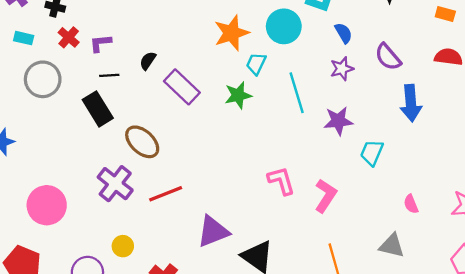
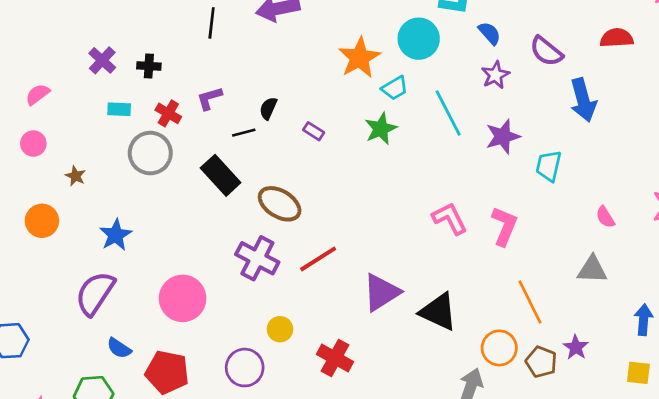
red cross: (69, 37) -> (168, 113), moved
cyan trapezoid: (256, 64) -> (395, 88), turned -135
black line: (109, 75) -> (244, 133), moved
purple rectangle: (182, 87) -> (314, 131), size x0.5

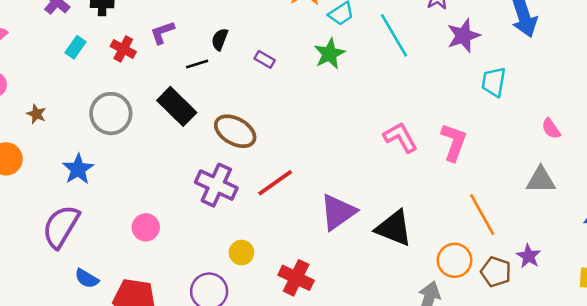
cyan rectangle: (119, 109) -> (75, 47), turned -55
purple star: (503, 136) -> (463, 36), moved
gray circle: (150, 153) -> (111, 114), moved
pink circle: (183, 298) -> (146, 227), size x0.6

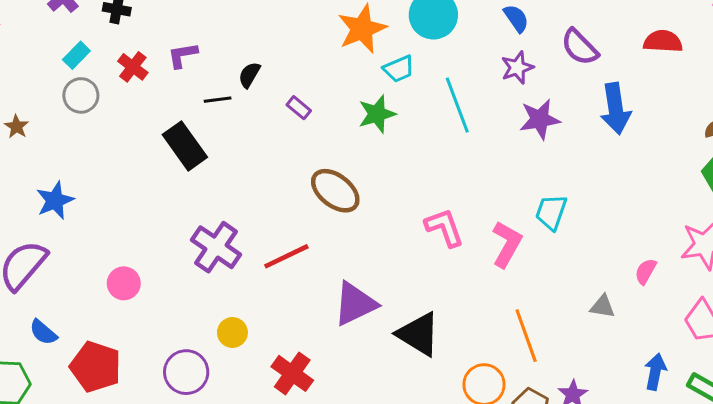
cyan trapezoid: (494, 82) -> (551, 212), moved
gray circle: (111, 114) -> (81, 95), moved, size x0.7
pink semicircle: (551, 129) -> (646, 271), moved, turned 55
brown ellipse: (235, 131) -> (335, 191), moved
gray triangle: (541, 180) -> (603, 306), size x0.7

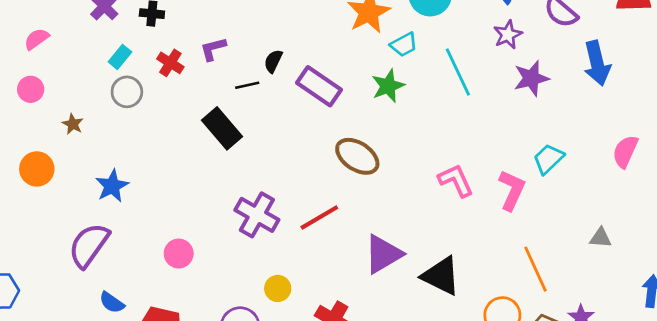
purple rectangle: (299, 108) -> (319, 86), size x2.0
cyan trapezoid: (551, 212) -> (548, 159), turned 32
pink semicircle: (646, 271) -> (625, 151), moved, size x1.4

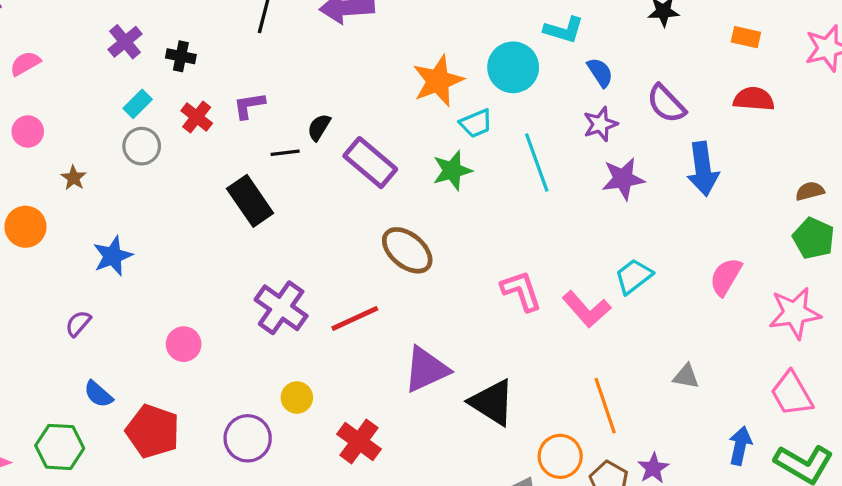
pink semicircle: (37, 39) -> (25, 63), moved
pink L-shape: (512, 190) -> (586, 309), turned 108
purple semicircle: (89, 245) -> (78, 323), size x0.5

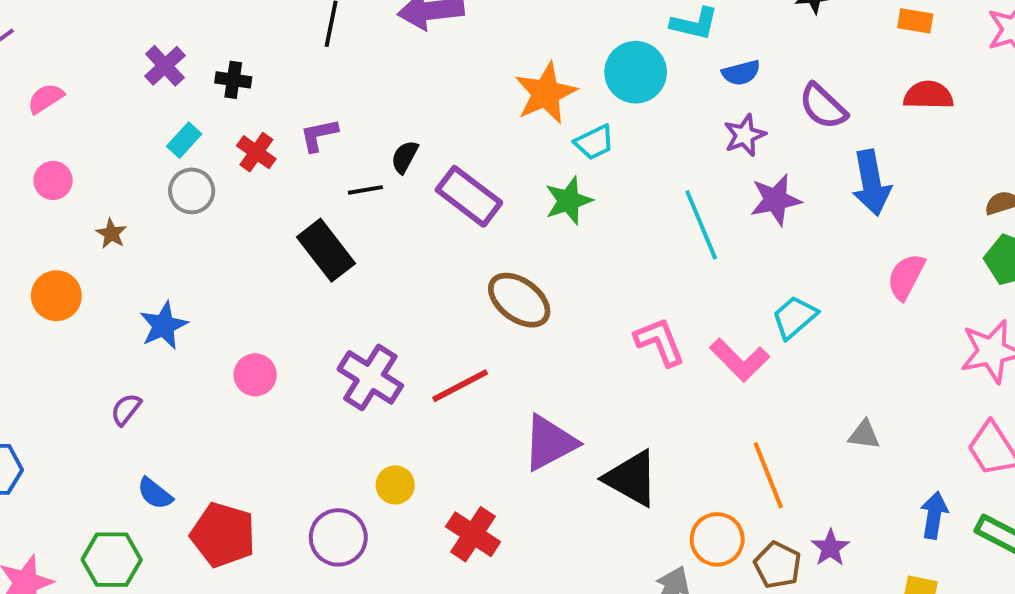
blue semicircle: (600, 72) -> (741, 73), turned 112
cyan line: (537, 162) -> (701, 225), moved
pink semicircle: (726, 277) -> (906, 277), moved
pink circle: (184, 344) -> (255, 375), moved

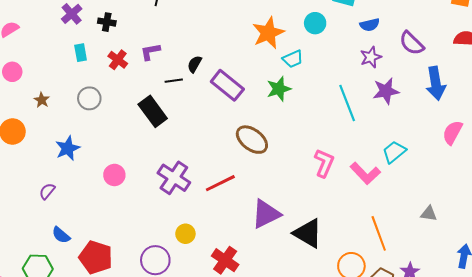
cyan circle: (636, 72) -> (315, 23), size x0.7
cyan rectangle: (184, 140) -> (81, 53), turned -54
gray circle: (192, 191) -> (89, 98), moved
pink L-shape: (660, 342) -> (324, 163), turned 44

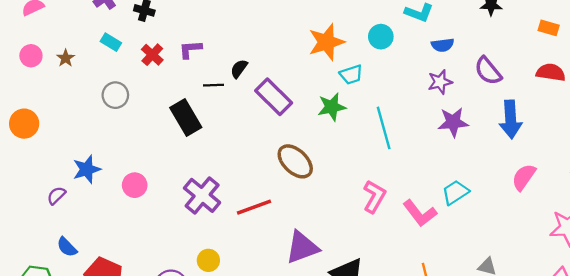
cyan rectangle: (81, 53) -> (111, 42), turned -54
brown star: (42, 100) -> (66, 58), moved
cyan line: (347, 103) -> (384, 128), moved
blue star: (68, 148) -> (87, 169), moved

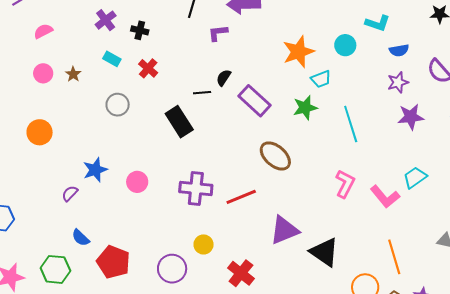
purple L-shape: (190, 49) -> (218, 33), moved
purple cross: (202, 195) -> (196, 189), turned -32

